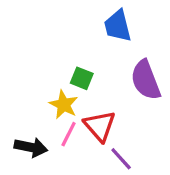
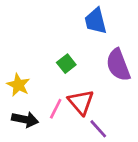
green square: (82, 78) -> (66, 64), turned 30
yellow star: (64, 105) -> (18, 85), moved

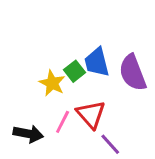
blue trapezoid: (96, 21) -> (97, 62), moved
yellow star: (18, 85) -> (52, 83), moved

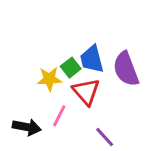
yellow star: (52, 83) -> (49, 79), turned -30
red triangle: (91, 114) -> (86, 92), moved

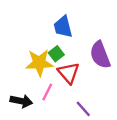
blue trapezoid: (92, 59) -> (63, 27), moved
yellow star: (49, 79) -> (39, 63), size x1.4

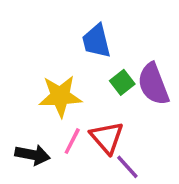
green square: (56, 54) -> (122, 82), moved
red triangle: (69, 73) -> (107, 138), moved

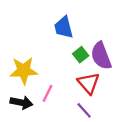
yellow star: (60, 96) -> (24, 71), moved
red triangle: (107, 138) -> (89, 83), moved

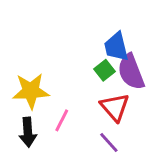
blue trapezoid: (64, 27) -> (116, 47), moved
black arrow: (21, 102) -> (28, 132), turned 75

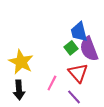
yellow star: (31, 91) -> (21, 62), turned 30
pink line: (62, 120) -> (52, 83), moved

